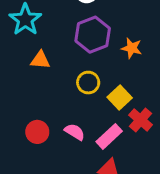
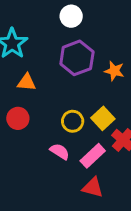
yellow circle: (88, 83) -> (73, 121), moved
red circle: (37, 132) -> (18, 118), moved

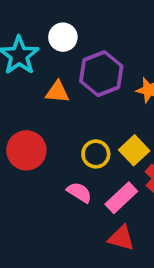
white circle: (71, 16) -> (63, 37), moved
orange triangle: (27, 82) -> (57, 92), moved
red circle: (18, 118) -> (26, 150), size x1.4

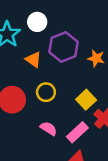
orange triangle: (57, 92) -> (33, 60), turned 30
yellow circle: (96, 154) -> (46, 92), moved

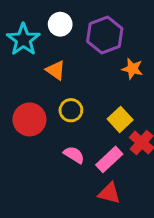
purple hexagon: (64, 47) -> (105, 35), moved

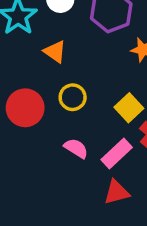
red triangle: (109, 193) -> (117, 192), turned -30

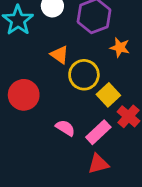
orange triangle: (55, 52) -> (60, 55), moved
yellow circle: (73, 97) -> (84, 75), moved, size x1.4

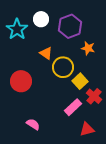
pink semicircle: (65, 128) -> (33, 124), moved
red triangle: (98, 164) -> (87, 129), moved

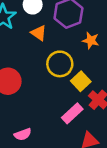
orange triangle: (46, 53) -> (39, 33), moved
pink semicircle: (33, 124) -> (23, 134), turned 128

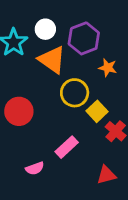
orange triangle: (39, 33) -> (52, 60), size x1.6
pink rectangle: (72, 113) -> (67, 147), moved

